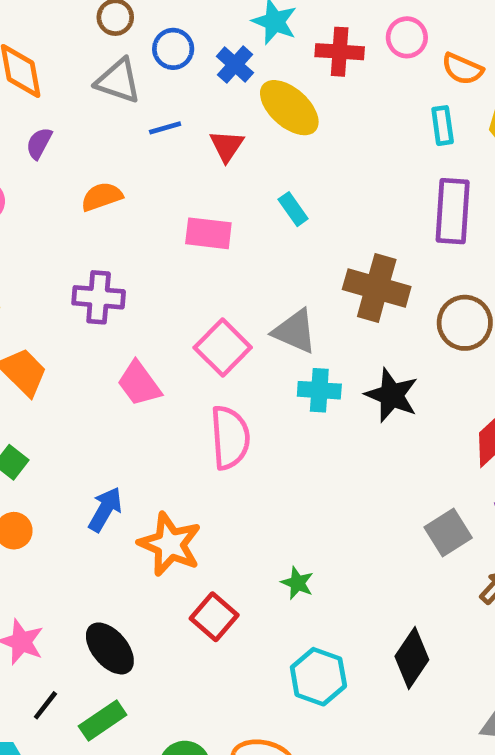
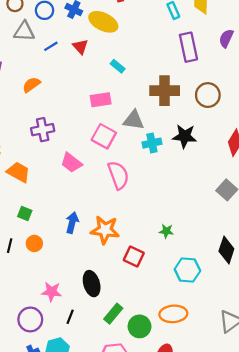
pink rectangle: (208, 233) -> (101, 100), moved
black ellipse: (110, 648) -> (92, 284), turned 40
green rectangle: (103, 721) -> (113, 314), moved

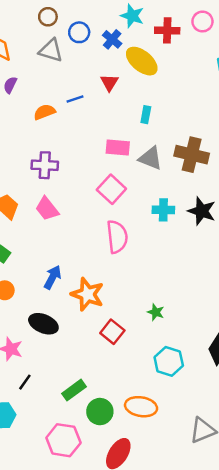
blue line: (51, 46) -> (75, 99), moved
cyan rectangle: (118, 66) -> (146, 115), turned 48
gray triangle: (134, 120) -> (151, 158), moved
pink trapezoid: (71, 163) -> (47, 209), moved
black ellipse: (92, 284) -> (43, 324), moved, turned -65

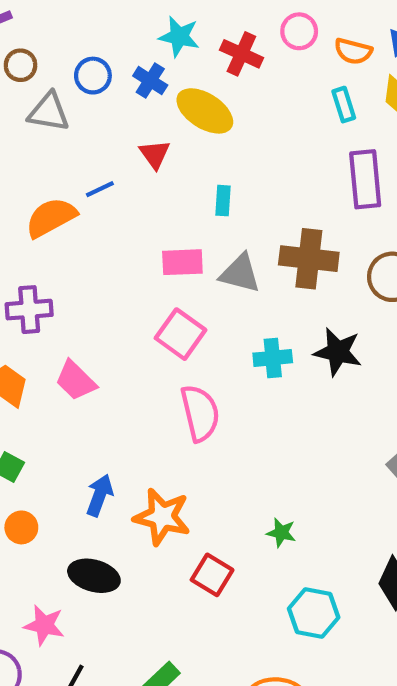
brown circle: (48, 17) -> (21, 65), moved
red cross: (167, 30) -> (241, 54), turned 30
orange semicircle: (44, 112) -> (51, 217), size x1.4
purple cross: (45, 165) -> (29, 310), moved

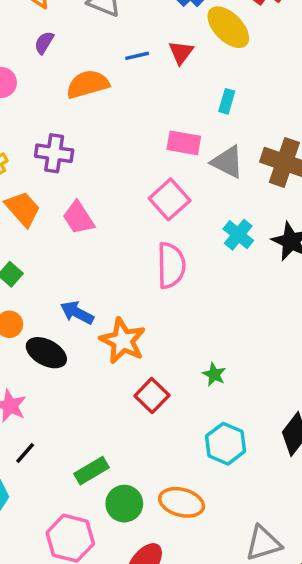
blue line: (100, 189) -> (137, 56), moved
cyan cross: (273, 358) -> (238, 235), turned 32
blue arrow: (100, 495) -> (77, 313), turned -96
black ellipse: (94, 576) -> (46, 353), moved

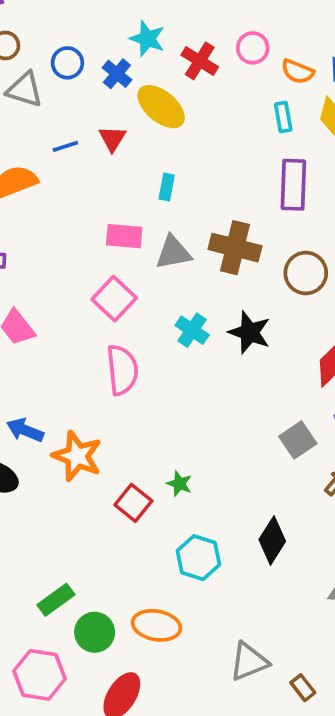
gray triangle: (227, 162) -> (173, 253), turned -33
red square: (152, 396) -> (133, 503), moved

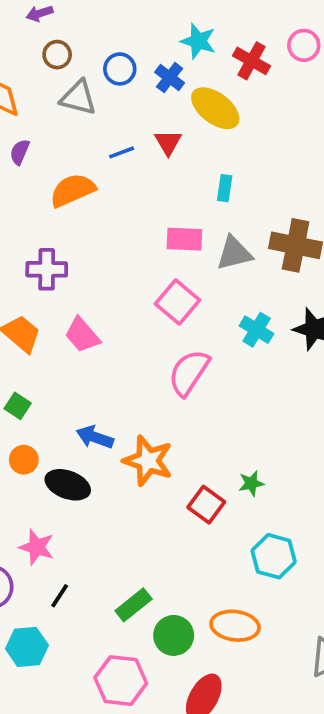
pink semicircle: (122, 370) -> (189, 373), turned -138
green star: (179, 484) -> (251, 483), turned -30

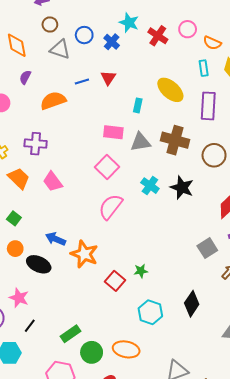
yellow ellipse: (215, 108) -> (170, 90), moved

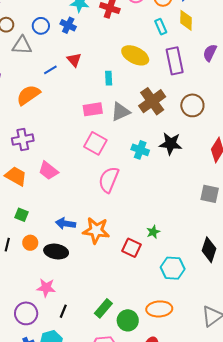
brown cross: (175, 140) -> (152, 101), turned -36
gray square: (207, 248) -> (210, 194), turned -30

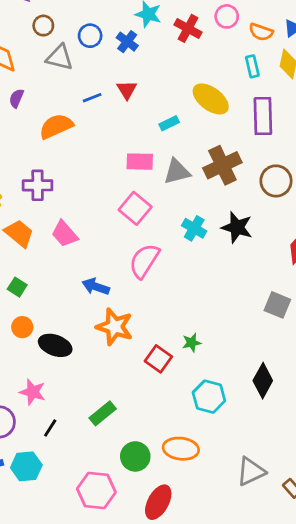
cyan rectangle: (109, 78) -> (169, 123), turned 56
blue arrow: (66, 224) -> (96, 287), moved
green rectangle: (103, 308) -> (103, 413), moved

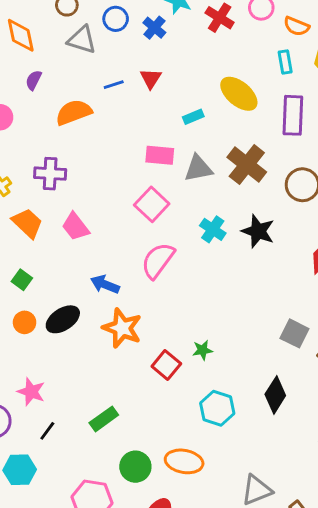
brown cross: (222, 165) -> (247, 165), turned -30
gray square: (277, 305) -> (294, 333), moved
black ellipse: (55, 345) -> (63, 319), moved, turned -56

